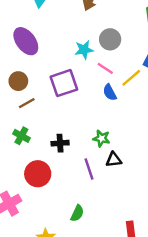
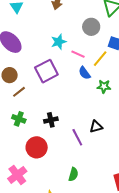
gray circle: (110, 39) -> (91, 27), moved
green star: (101, 138) -> (104, 86), moved

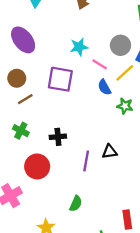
gray circle: (91, 27) -> (120, 45), moved
purple square: (46, 71) -> (60, 79), turned 30
purple line: (77, 137) -> (86, 161), turned 30

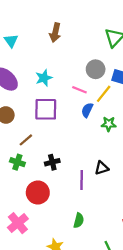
cyan star: (79, 47) -> (44, 78), moved
blue semicircle: (104, 87) -> (87, 110), turned 64
brown line: (25, 99) -> (26, 140), moved

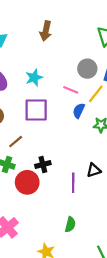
red circle: (38, 192) -> (27, 182), moved

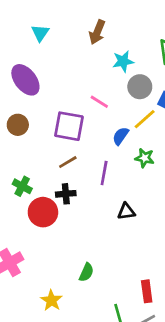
cyan star: (34, 78) -> (123, 61), moved
pink line: (71, 90) -> (99, 102), moved
brown line: (16, 142) -> (68, 162), moved
purple line: (73, 183) -> (104, 173), moved

